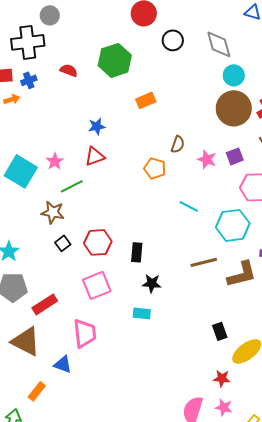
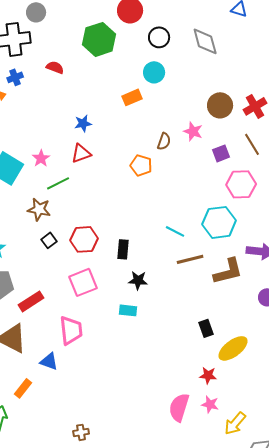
green hexagon: (115, 60) -> (99, 39), moved
cyan circle: (234, 75) -> (154, 72), moved
brown circle: (234, 108) -> (220, 105), size x0.7
pink star: (207, 159) -> (193, 131), moved
cyan line: (189, 206) -> (175, 231), moved

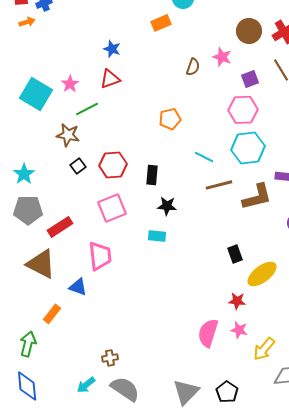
blue star: (83, 123) -> (112, 49), turned 30
orange pentagon: (141, 165) -> (170, 119), moved, turned -30
pink hexagon: (241, 184) -> (243, 110), moved

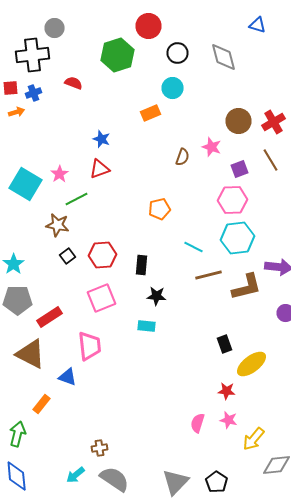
pink semicircle: (208, 333) -> (198, 423), size x0.7

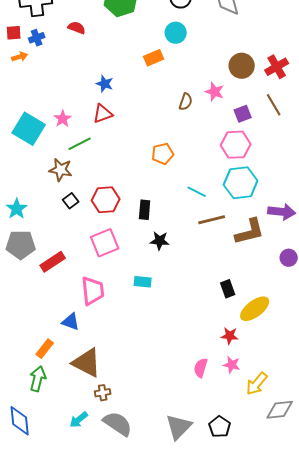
cyan rectangle: (146, 326) -> (143, 282), moved
brown triangle: (30, 354) -> (87, 363), moved
green arrow: (18, 434) -> (38, 379), moved

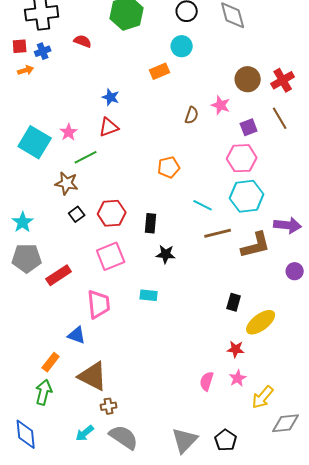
black rectangle: (228, 289) -> (234, 302), turned 36
pink star: (232, 365) -> (238, 378), turned 30

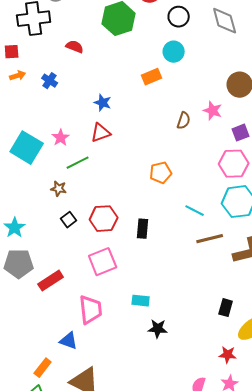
blue cross: (43, 51) -> (50, 81), moved, turned -35
brown star: (67, 183) -> (59, 189), size x0.7
black star: (166, 254) -> (158, 329), moved

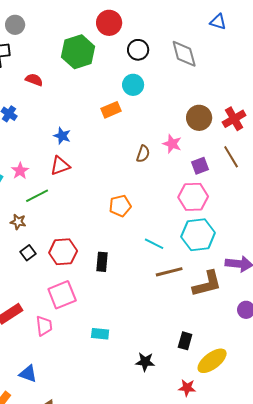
pink trapezoid: (91, 310) -> (44, 326), moved, size x0.7
black star: (158, 329) -> (145, 362), moved

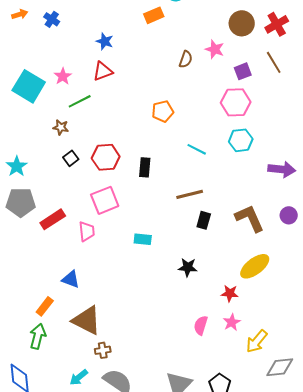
cyan hexagon: (198, 235) -> (241, 140), size x0.7
brown line: (169, 272) -> (190, 194), moved
brown L-shape: (207, 284) -> (250, 218), moved, turned -100
black rectangle: (185, 341) -> (204, 220), moved

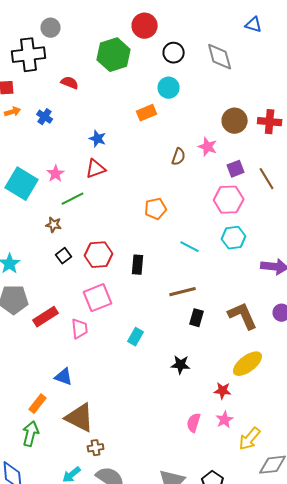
red cross: (277, 24) -> (270, 122), turned 35
brown line: (274, 62) -> (267, 179), moved
cyan rectangle: (143, 239) -> (136, 337), turned -66

